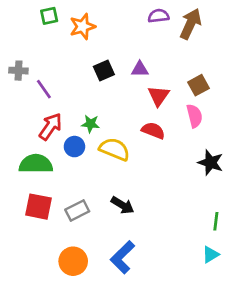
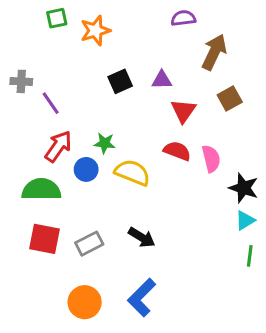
brown arrow: (190, 24) -> (214, 52), moved
pink semicircle: (194, 116) -> (211, 159), moved
cyan triangle: (210, 255) -> (245, 220), moved

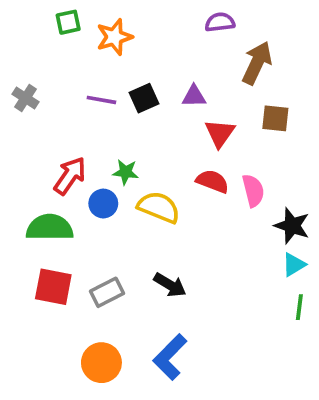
gray cross: (21, 81) -> (26, 98), turned 30
brown square: (230, 98) -> (275, 118), turned 35
purple line: (51, 103) -> (101, 100), moved, turned -45

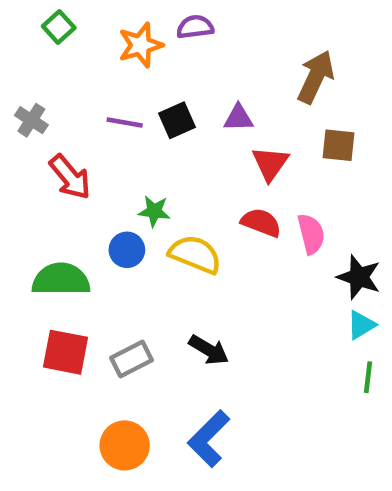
green square: (68, 22) -> (59, 27), moved, turned -30
purple semicircle: (220, 22) -> (195, 27), moved
red arrow: (70, 176) -> (70, 177), moved, turned 105

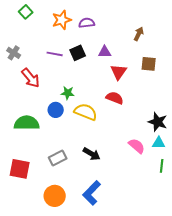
purple semicircle: (195, 27) -> (87, 23), moved
brown arrow: (316, 77) -> (139, 34), size x0.6
pink semicircle: (311, 234) -> (137, 146), moved, turned -36
cyan triangle: (361, 325) -> (159, 143), turned 32
red square: (65, 352) -> (20, 169), moved

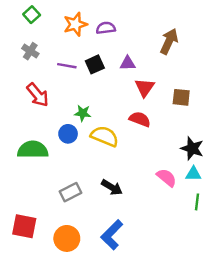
brown arrow: (139, 34) -> (169, 41), size x1.5
gray cross: (14, 53) -> (30, 51), moved
brown square: (149, 64) -> (181, 97), moved
red square: (20, 169) -> (24, 226), moved

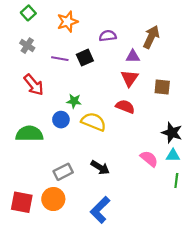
purple semicircle: (106, 28) -> (108, 36), moved
purple triangle: (128, 63) -> (133, 56), moved
orange circle: (67, 238) -> (53, 199), moved

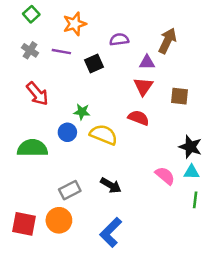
purple line: (60, 59) -> (61, 52), moved

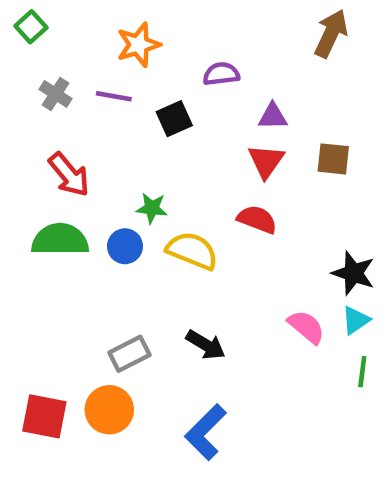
green square: (31, 14) -> (31, 27), moved
brown arrow: (167, 41) -> (331, 34), moved
brown square: (179, 96) -> (333, 159), moved
green semicircle: (32, 148) -> (60, 240), moved
cyan triangle: (192, 172) -> (356, 320), turned -35

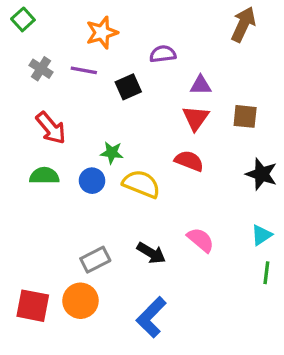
green semicircle: (60, 240) -> (44, 176), size x0.7
black star: (353, 273) -> (261, 174), moved
pink semicircle: (306, 327) -> (201, 240), moved

